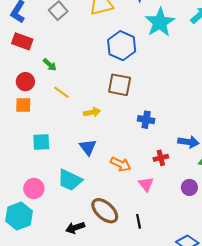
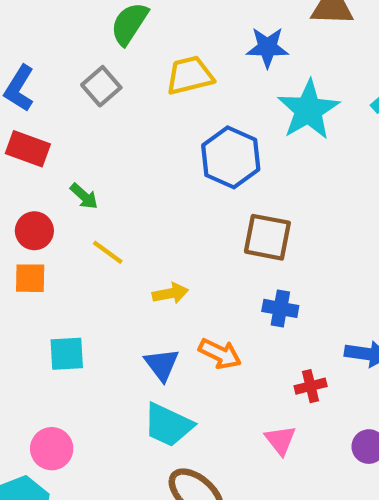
brown square: (120, 85) -> (267, 237), moved
orange arrow: (121, 164) -> (220, 354), moved
cyan trapezoid: (70, 180) -> (168, 425), moved

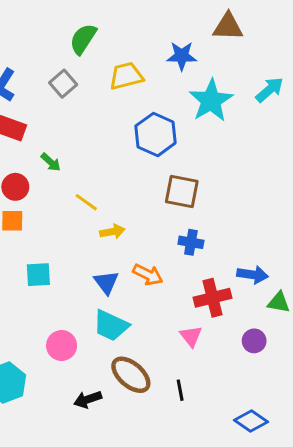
yellow line: (108, 252) -> (86, 202), moved
red cross: (311, 386) -> (213, 298), size x1.6
pink circle: (52, 449) -> (62, 345), moved

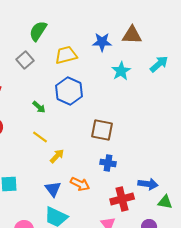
brown triangle: (228, 27) -> (132, 35), moved
cyan star: (211, 101) -> (121, 71), size x0.7
blue hexagon: (156, 134) -> (69, 91), moved
green arrow: (51, 162) -> (39, 107), moved
yellow arrow: (112, 232) -> (57, 156), turned -35

